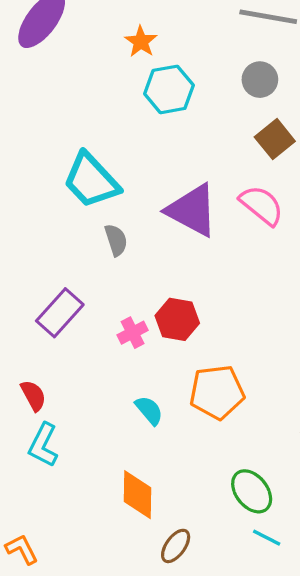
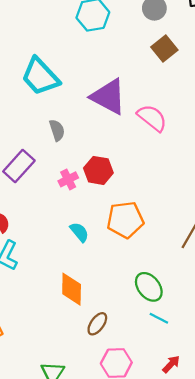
pink semicircle: (262, 205) -> (152, 118), moved
gray semicircle: (116, 240) -> (57, 130), moved

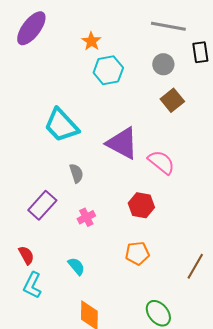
red hexagon: (98, 170) -> (141, 205), moved
orange pentagon: (125, 220) -> (137, 253), size x0.7
cyan semicircle: (79, 232) -> (76, 266), moved

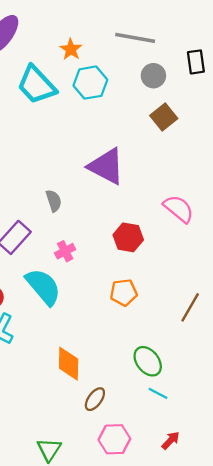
gray line: (168, 26) -> (135, 38), moved
cyan trapezoid: (61, 125) -> (36, 85), moved
pink semicircle: (161, 162) -> (179, 209), moved
cyan semicircle: (76, 266) -> (43, 287), moved, size x1.8

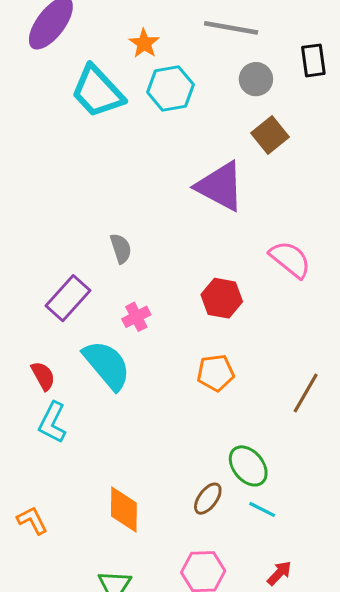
purple triangle: (106, 166) -> (220, 186), moved
orange diamond: (69, 364) -> (124, 509), moved
brown ellipse: (95, 399) -> (208, 499), moved

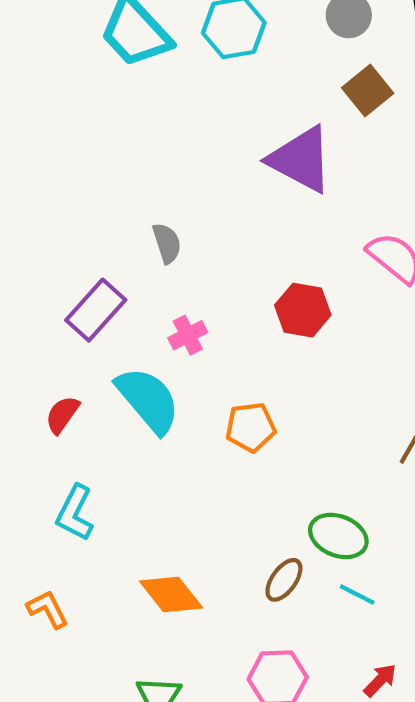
orange pentagon: (216, 373) -> (250, 427), moved
red semicircle: (43, 376) -> (62, 415), turned -116
cyan L-shape: (52, 422) -> (75, 513), moved
green ellipse: (248, 466) -> (338, 536), turned -30
orange diamond: (124, 509) -> (171, 594), turned -39

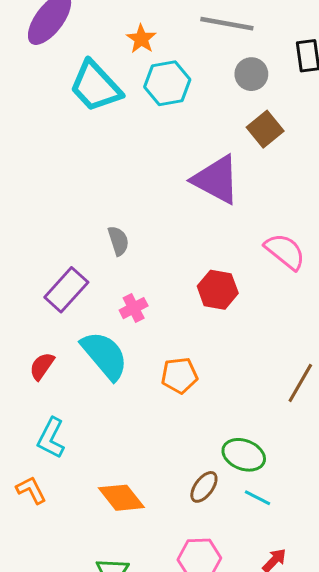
orange L-shape: (48, 609) -> (31, 490), moved

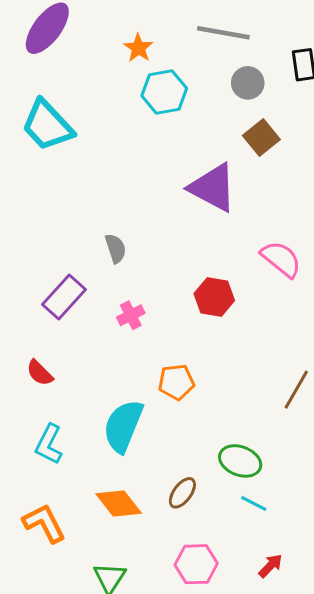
cyan trapezoid: (95, 86) -> (47, 125), moved
cyan semicircle: (105, 355) -> (123, 426), moved, turned -118
red semicircle: (42, 366) -> (40, 373), turned -80
brown ellipse: (204, 487) -> (182, 493), moved
orange L-shape: (31, 490) -> (44, 523), moved, size x1.4

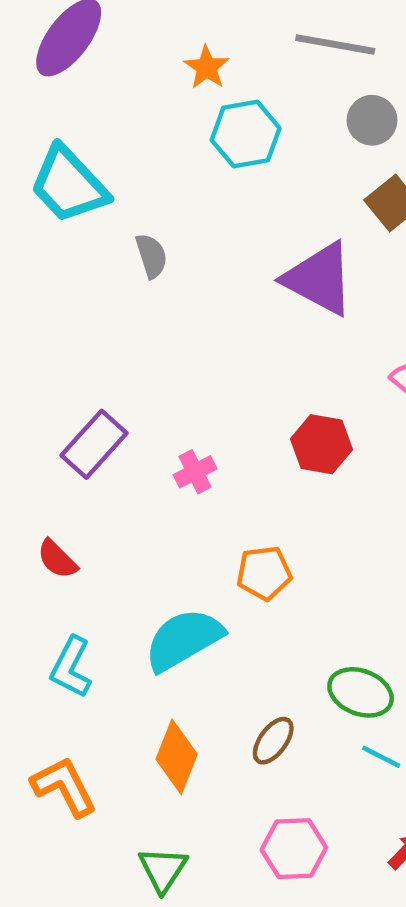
gray semicircle: (116, 248) -> (151, 256), moved
cyan semicircle: (123, 426) -> (184, 640), turned 38
orange diamond: (119, 503) -> (177, 757), turned 60

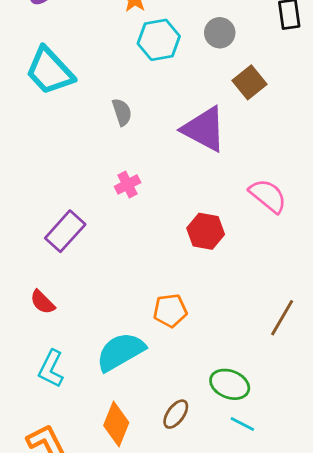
gray circle: (372, 120) -> (220, 33), moved
gray semicircle: (151, 256) -> (122, 112), moved
pink cross: (195, 472) -> (128, 184), moved

